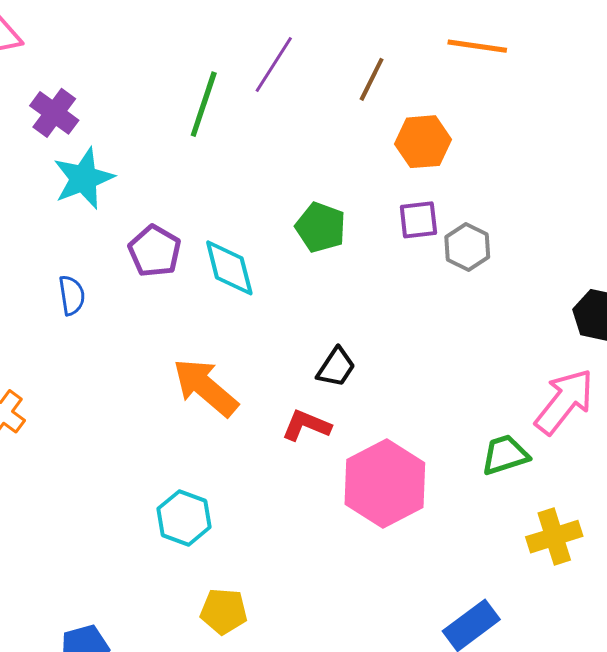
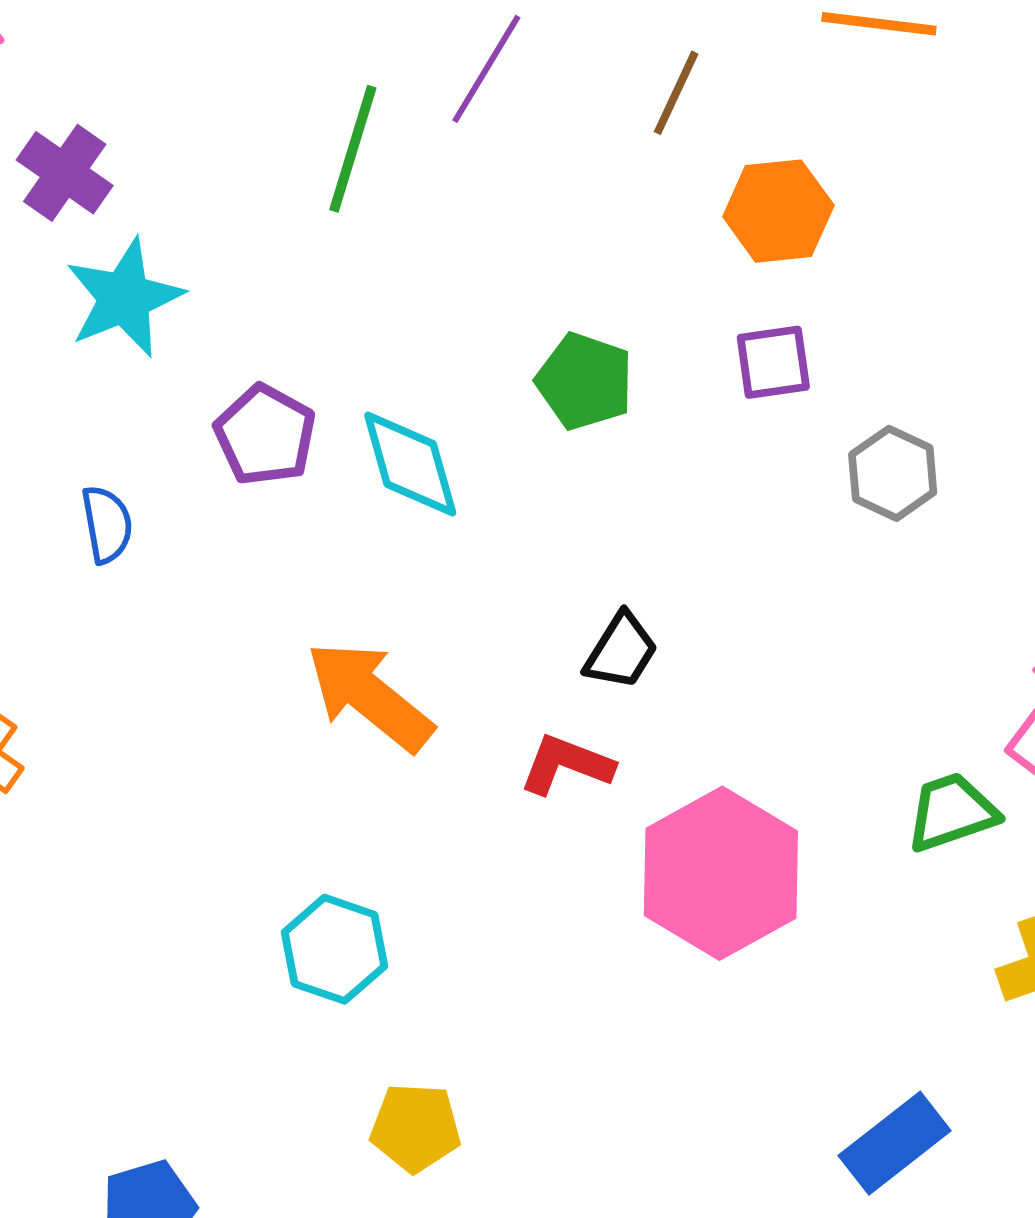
gray hexagon: (467, 247) -> (893, 473), moved

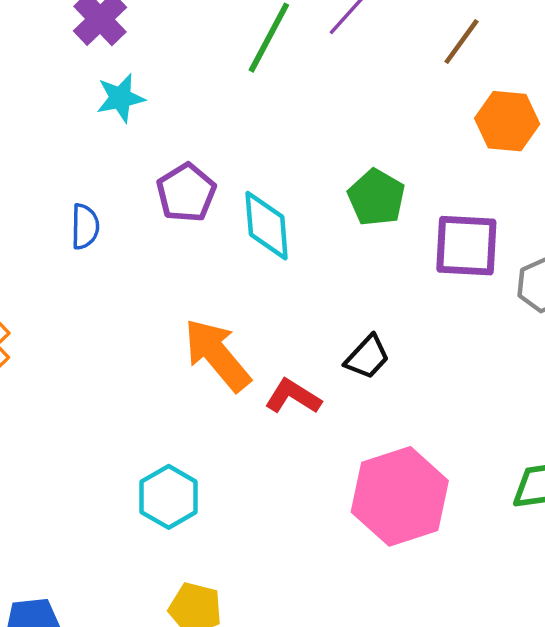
cyan star: (124, 298) -> (120, 98), size x0.7
purple square: (773, 362) -> (466, 246), moved, size x1.5
red L-shape: (566, 765) -> (293, 397), moved

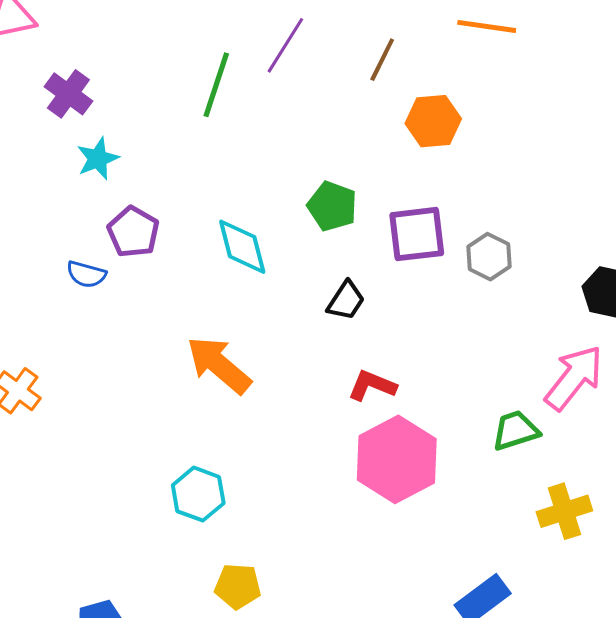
purple pentagon: (186, 193) -> (133, 232), moved
blue semicircle: (85, 227) -> (86, 274), turned 114
black trapezoid: (367, 357) -> (346, 301), moved
red L-shape: (293, 397) -> (372, 385), moved

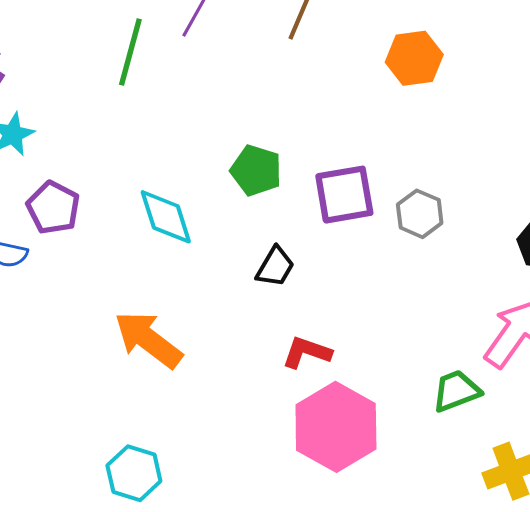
orange hexagon: (433, 121) -> (414, 58), moved

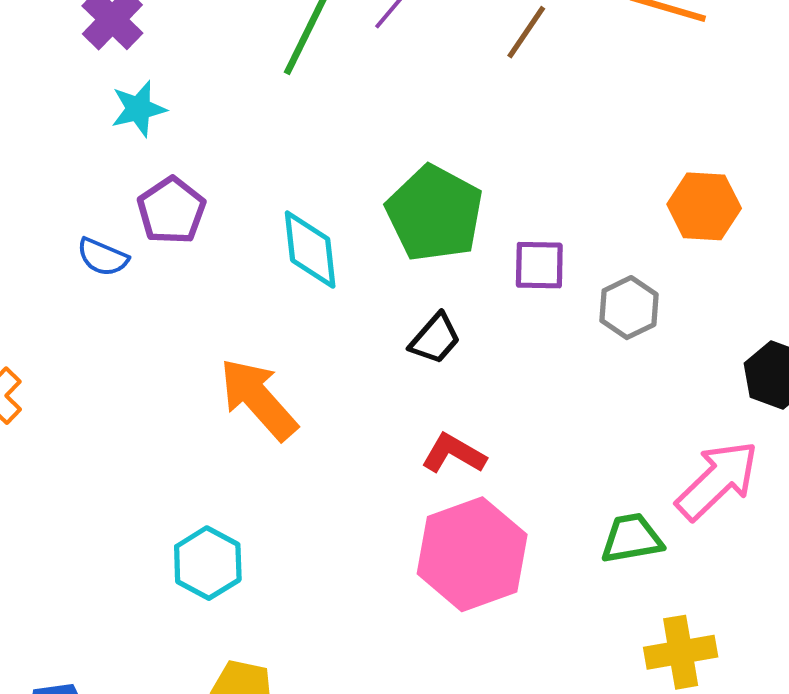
orange hexagon: (414, 58) -> (704, 206), moved
green pentagon: (256, 170) -> (435, 213), size x1.5
purple square: (344, 195) -> (539, 265), size x0.7

